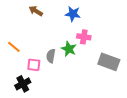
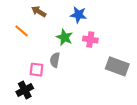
orange line: (14, 47) -> (22, 31), moved
green star: (69, 49) -> (65, 37), moved

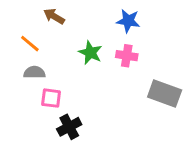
blue star: (78, 15) -> (128, 21), moved
gray semicircle: (55, 60) -> (34, 72), moved, turned 80
black cross: (25, 90) -> (69, 127), moved

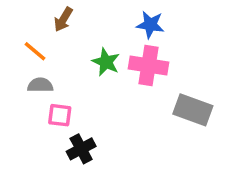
brown arrow: (54, 16) -> (63, 19), turned -90
pink cross: (127, 56) -> (149, 65), size x1.5

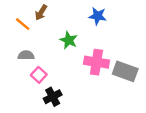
orange line: (35, 51) -> (23, 24), moved
pink cross: (149, 65) -> (96, 62), moved
pink square: (60, 115) -> (39, 75), turned 35

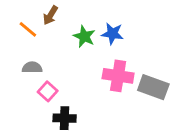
blue star: (98, 16) -> (112, 34), moved
green star: (69, 40) -> (84, 36), moved
black cross: (53, 97) -> (65, 118), turned 30

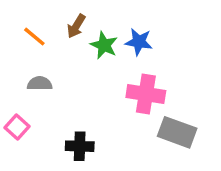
brown arrow: (50, 15) -> (76, 26), moved
gray rectangle: (153, 87) -> (177, 132), moved
pink square: (48, 91) -> (17, 127), moved

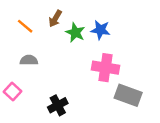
black cross: (80, 146) -> (58, 105), turned -30

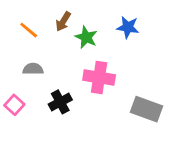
blue star: (100, 30) -> (128, 27), moved
pink cross: (105, 68) -> (99, 78), moved
black cross: (58, 105) -> (60, 102), moved

